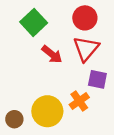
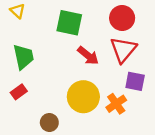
green square: (34, 22) -> (69, 23), turned -35
yellow circle: (47, 111) -> (83, 97), moved

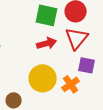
green square: (69, 23) -> (47, 15), moved
red arrow: (88, 56) -> (47, 43), turned -54

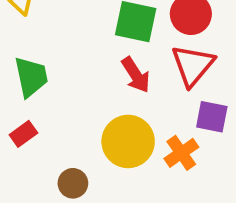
red arrow: (47, 43) -> (136, 75), turned 72

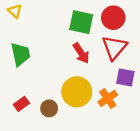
red rectangle: (23, 134) -> (21, 104), moved
brown circle: (73, 183) -> (49, 108), moved

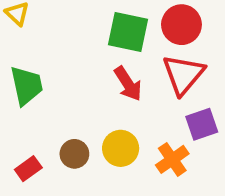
purple square: (125, 77) -> (202, 124), turned -30
yellow circle: (77, 92) -> (121, 148), size x0.7
brown circle: (49, 108) -> (74, 154), moved

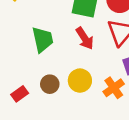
green trapezoid: (26, 86) -> (43, 40), moved

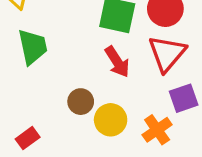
green trapezoid: (43, 40) -> (33, 47), moved
brown circle: (50, 84) -> (81, 102), moved

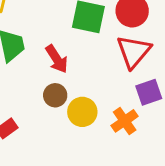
red arrow: (117, 62) -> (57, 59), moved

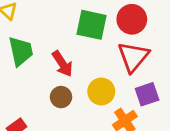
yellow circle: (82, 112) -> (101, 91), moved

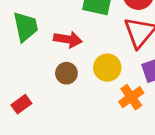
red arrow: (62, 64) -> (68, 39), turned -48

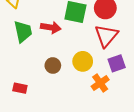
red arrow: (68, 39) -> (51, 27), moved
red rectangle: (21, 104) -> (20, 88), turned 48

